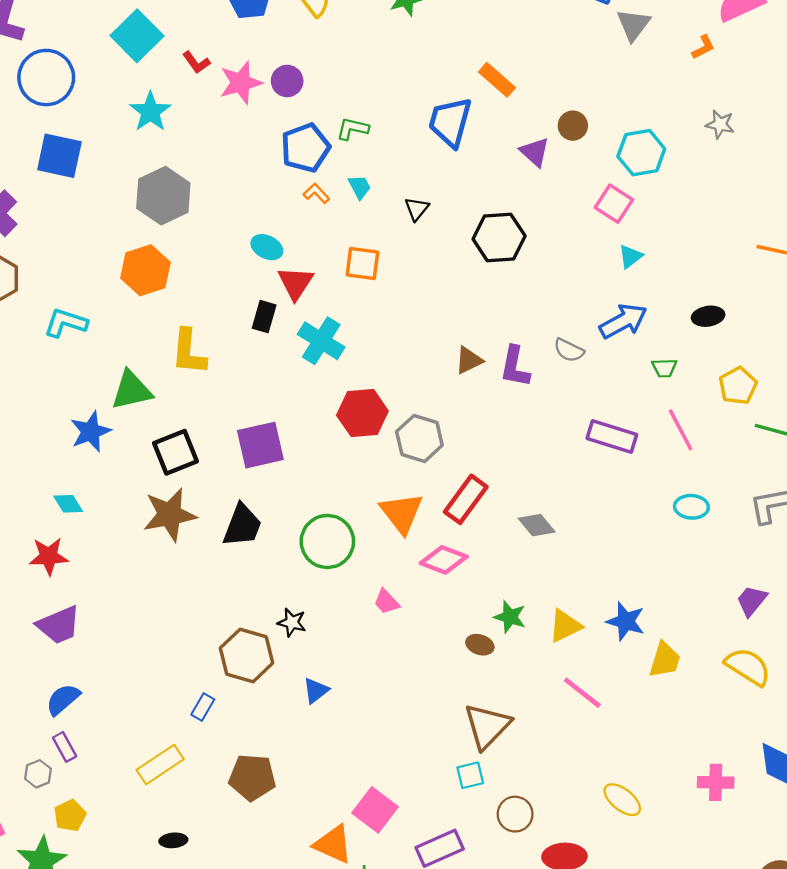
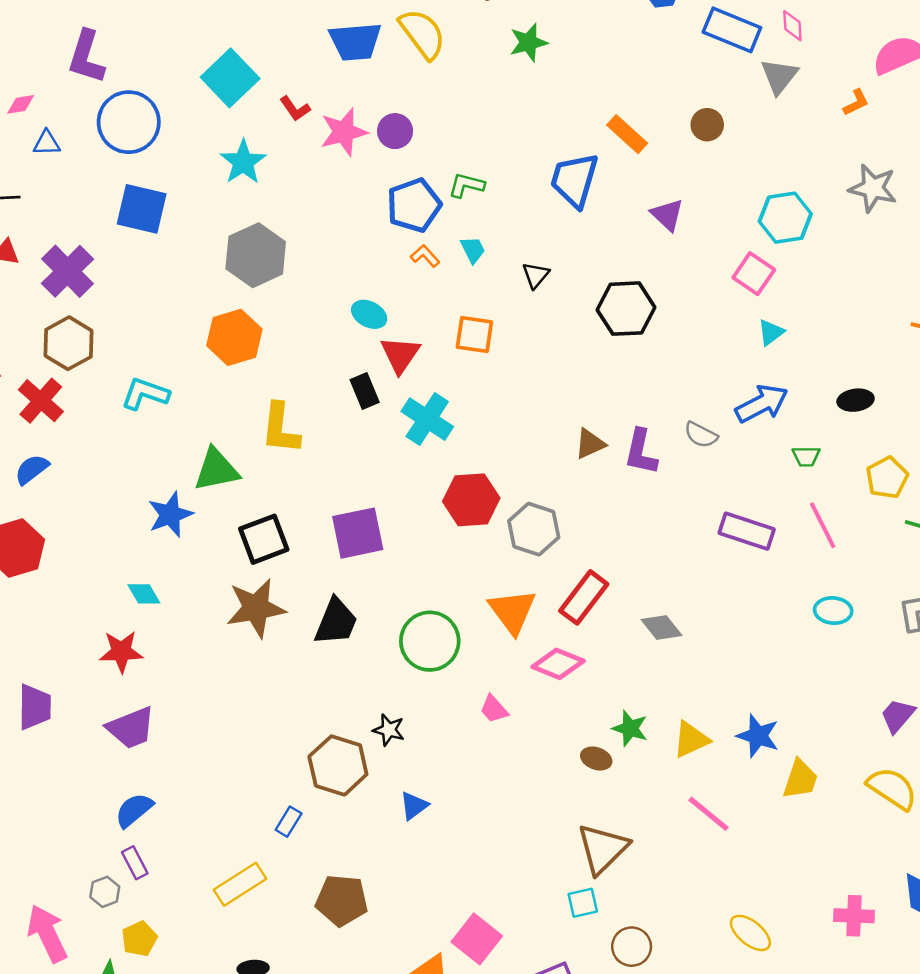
gray star: (720, 124) -> (873, 188), size x1.5
brown circle: (573, 126) -> (707, 125), moved
black rectangle: (264, 317) -> (365, 391), turned -40

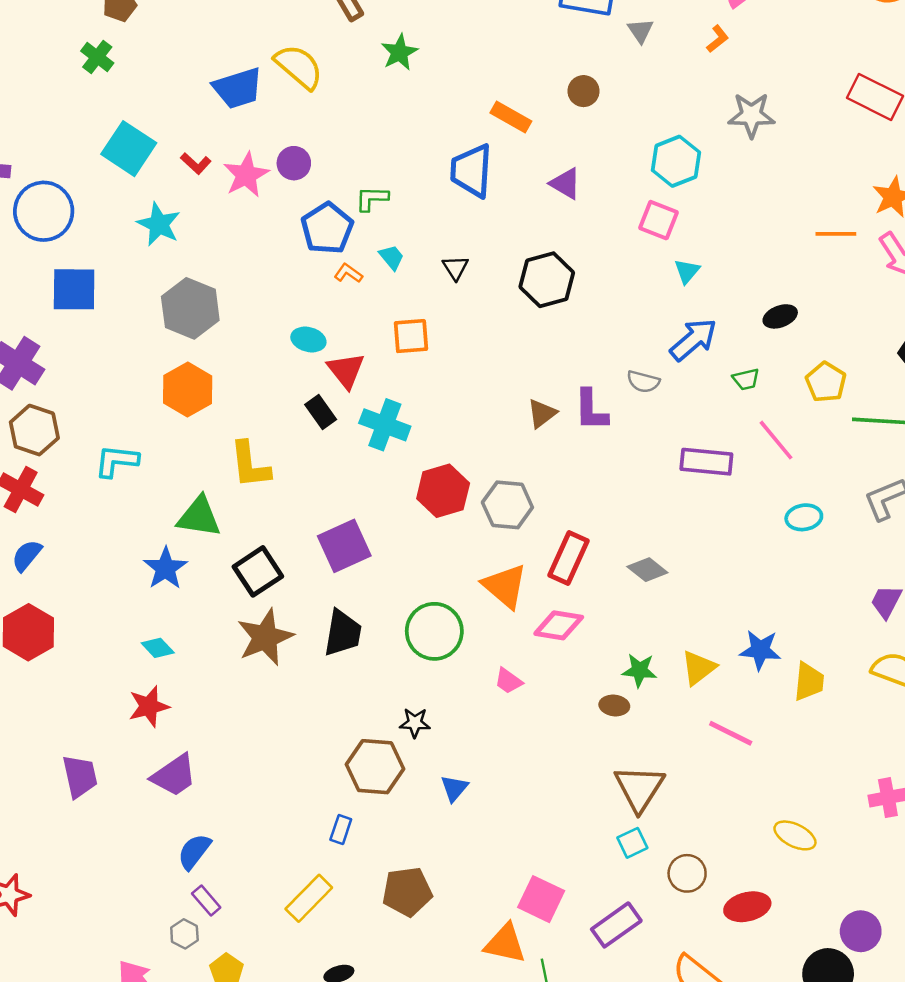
gray triangle: (779, 76) -> (640, 31), size x0.7
green triangle: (216, 470) -> (199, 517), turned 33

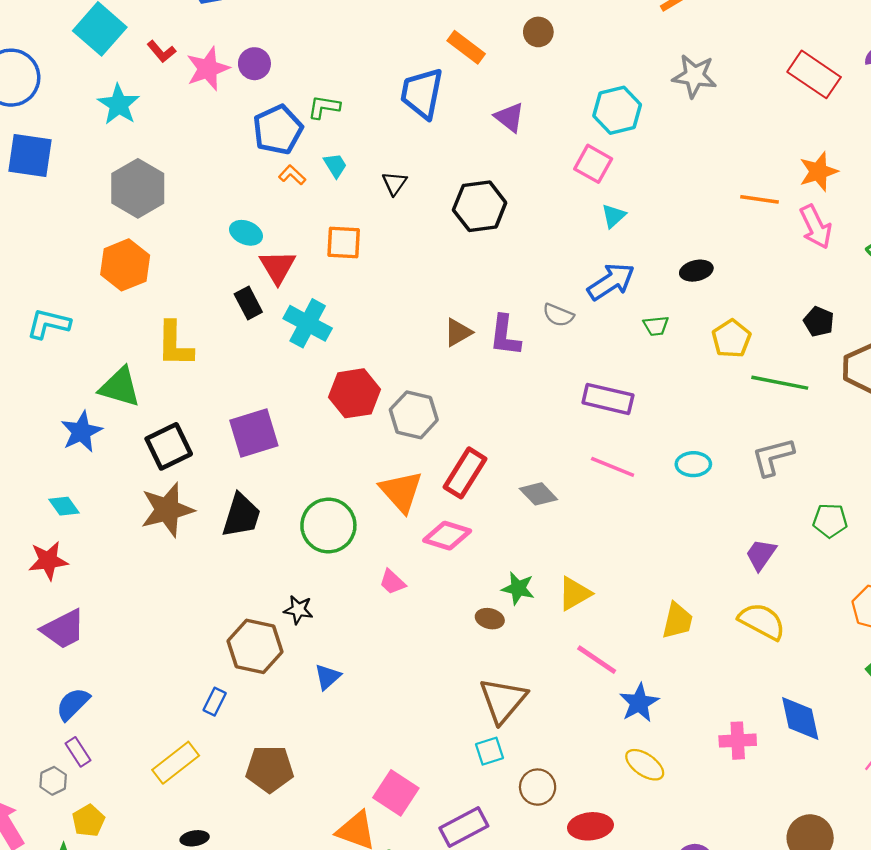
pink line: (776, 440) -> (613, 467), moved, turned -36
blue star: (760, 650) -> (639, 703), moved, turned 30

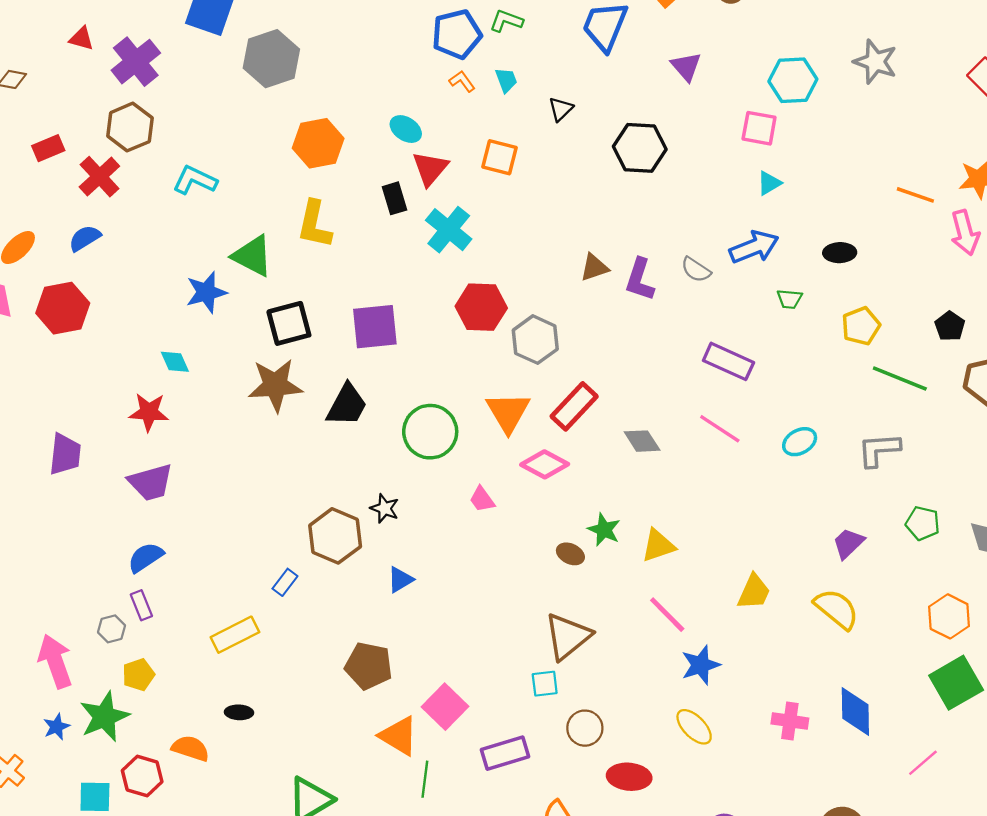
pink square: (593, 164) -> (759, 128), turned -30
gray hexagon: (138, 188) -> (271, 59), moved
orange hexagon: (125, 265) -> (318, 143), moved
cyan ellipse: (693, 464) -> (800, 442), turned -40
brown pentagon: (270, 769) -> (369, 666), moved

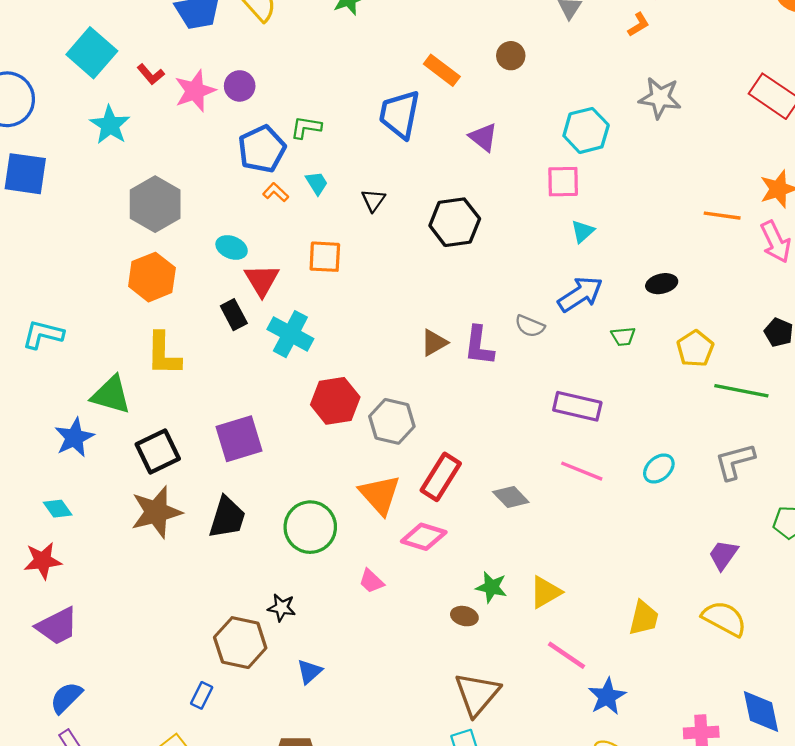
gray hexagon: (271, 59) -> (155, 204), moved

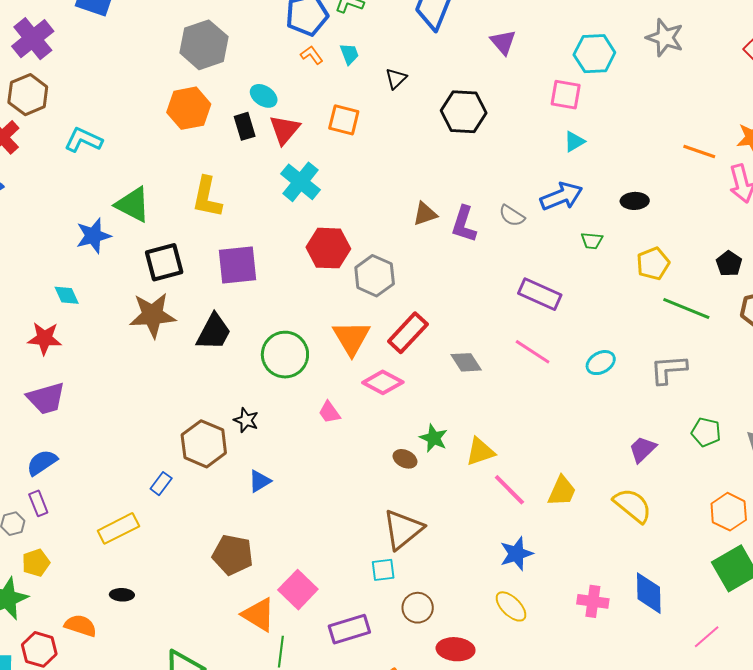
black rectangle: (234, 315) -> (245, 126), moved
yellow L-shape: (163, 354) -> (207, 197), moved
pink line: (566, 655) -> (509, 490), moved

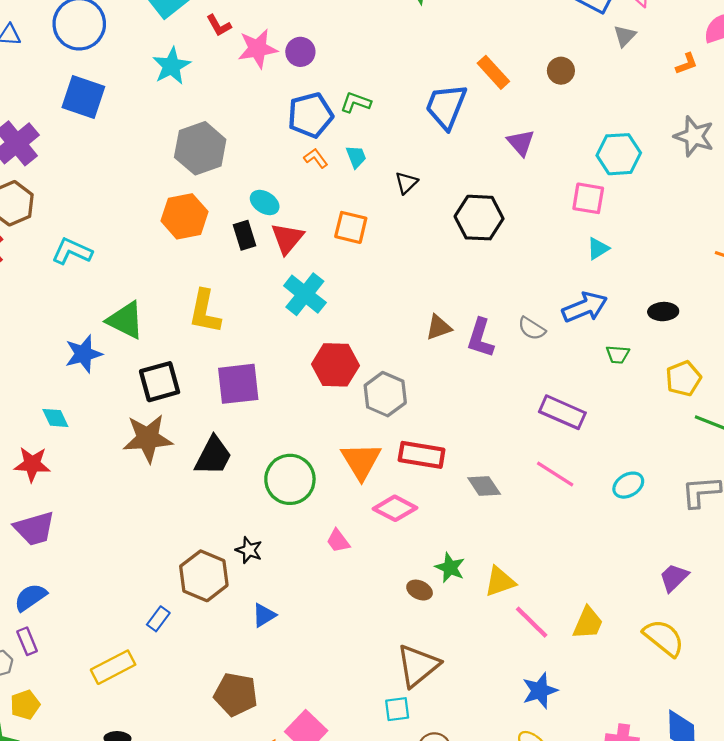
red rectangle: (408, 333) -> (422, 455), turned 57

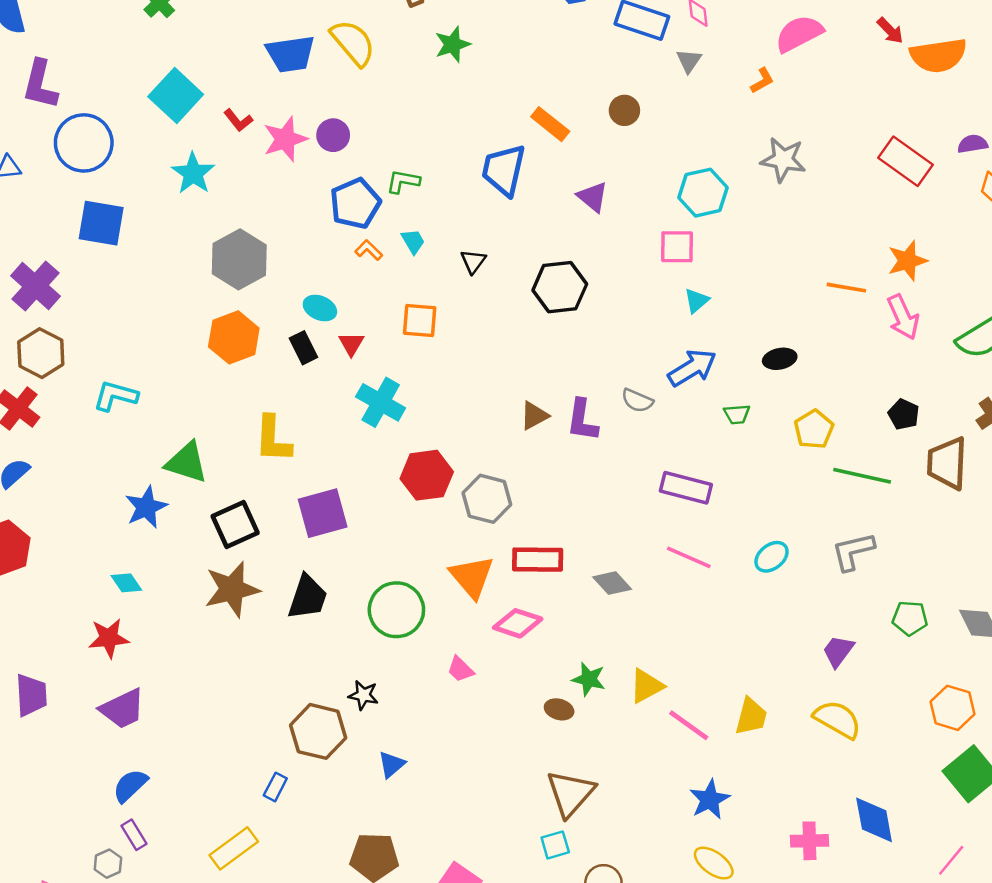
red triangle: (287, 238) -> (351, 344), size x0.7

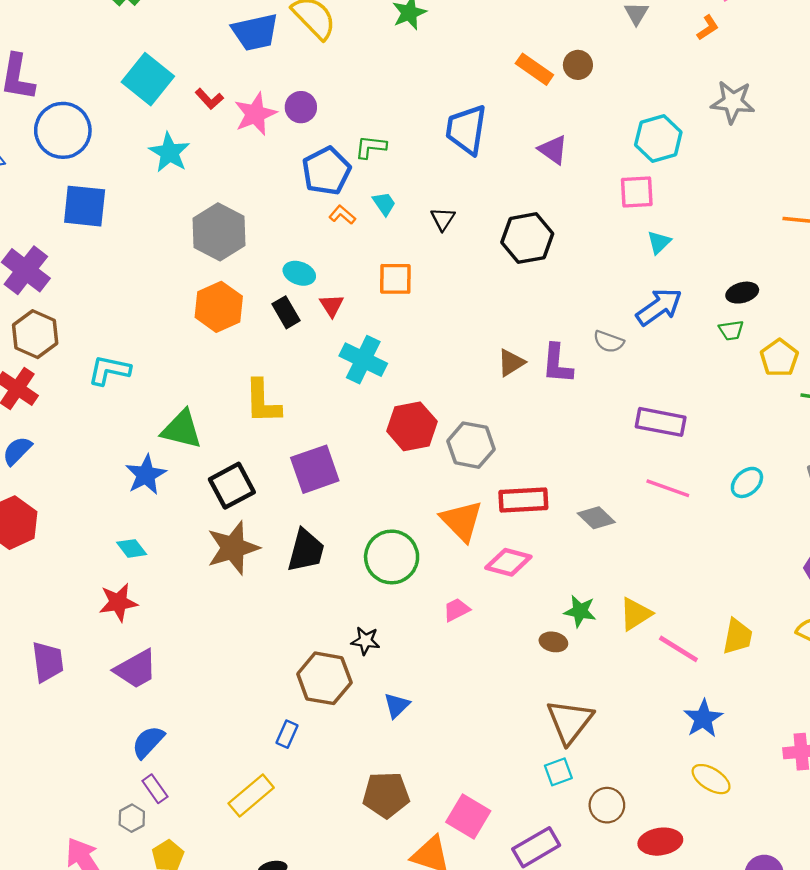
orange rectangle: (550, 124) -> (534, 69), moved
green trapezoid: (737, 414) -> (731, 330), moved
pink trapezoid: (460, 669) -> (457, 610), turned 112

